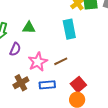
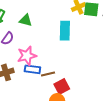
brown line: (61, 61) -> (48, 74), moved
blue rectangle: (47, 85) -> (32, 69), moved

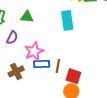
brown line: (48, 74) -> (58, 66), turned -56
red square: (62, 87) -> (73, 76), turned -35

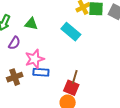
cyan rectangle: (67, 20) -> (71, 32), turned -48
brown line: (58, 66) -> (75, 77), moved

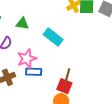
cyan rectangle: (71, 32) -> (53, 37), moved

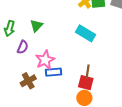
green triangle: (22, 24) -> (36, 26), turned -48
cyan rectangle: (53, 37) -> (86, 33), moved

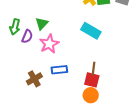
purple semicircle: (23, 47) -> (27, 36), moved
pink star: (45, 60) -> (49, 44), moved

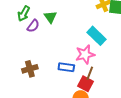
green triangle: (42, 24) -> (50, 17), turned -32
pink star: (49, 44) -> (85, 55), moved
blue rectangle: (59, 70) -> (66, 67), moved

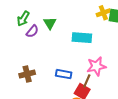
cyan rectangle: (96, 36) -> (82, 38), moved, turned -42
pink star: (85, 55) -> (96, 66), moved

